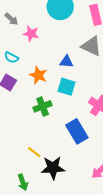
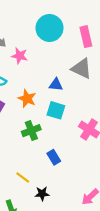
blue rectangle: (77, 131) -> (54, 157), moved, size x0.6
black star: (53, 168) -> (42, 194), size x0.6

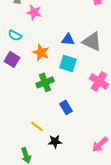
gray triangle: (82, 69) -> (92, 41), moved

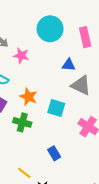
blue triangle: (68, 39) -> (69, 65), moved
green cross: (45, 82) -> (22, 122), moved, turned 36

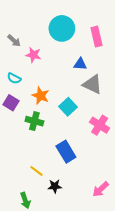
cyan square: (56, 108) -> (68, 107), turned 30
blue rectangle: (54, 153) -> (66, 152), size x1.5

